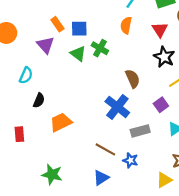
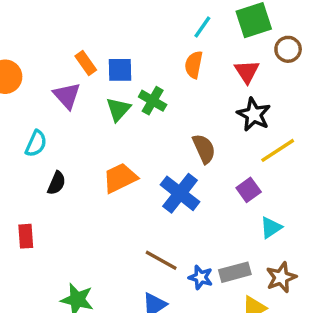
green triangle: (78, 54) -> (118, 109), turned 35
orange trapezoid: (61, 122) -> (120, 178), moved
gray rectangle: (140, 131) -> (235, 272), moved

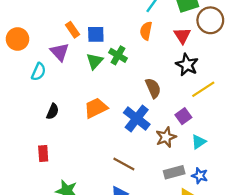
brown circle: (288, 49) -> (210, 20), size x1.5
cyan semicircle: (36, 144) -> (39, 72), moved
red rectangle: (26, 236) -> (43, 154), moved
blue star: (201, 277) -> (200, 176), moved
brown star: (281, 277) -> (166, 137), moved

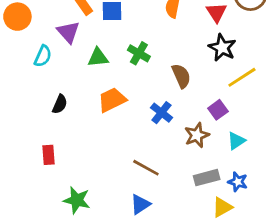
green cross: (118, 55) -> (139, 53), moved
green triangle: (95, 61) -> (98, 58), moved, turned 42
blue cross: (137, 118) -> (161, 113), size x0.7

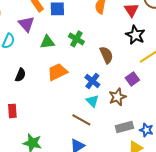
cyan triangle: (236, 141) -> (92, 101), moved, turned -40

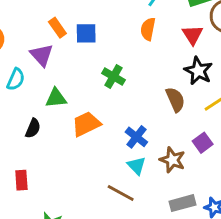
green triangle: (47, 42) -> (56, 98), moved
brown semicircle: (106, 55) -> (175, 100), moved
purple square: (132, 79) -> (203, 143), moved
brown star: (117, 97) -> (172, 160), turned -30

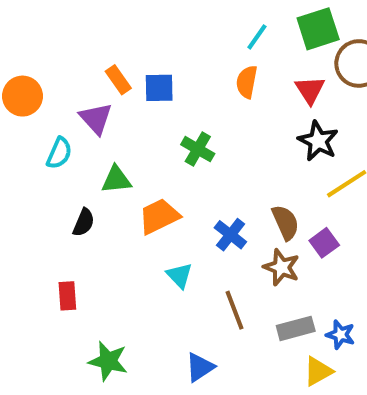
brown semicircle: (175, 100) -> (285, 222), moved
cyan triangle: (136, 166) -> (179, 275), moved
brown line: (121, 193) -> (235, 310), moved, turned 40

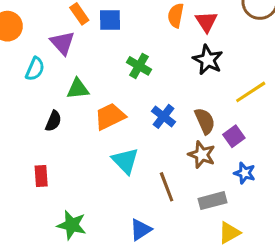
red triangle: (310, 90) -> (206, 22), moved
black star: (318, 141) -> (208, 60), moved
blue cross: (230, 235) -> (163, 116), moved
cyan triangle: (179, 275) -> (125, 161), size x1.4
blue star: (341, 335) -> (245, 173), moved

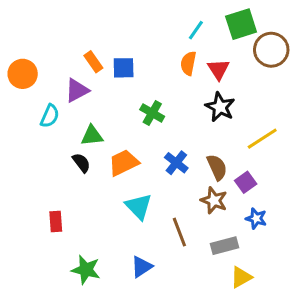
purple triangle: (63, 43) -> (77, 90), turned 44
black semicircle: (53, 121) -> (81, 163), moved, turned -60
blue triangle: (141, 230) -> (142, 267), moved

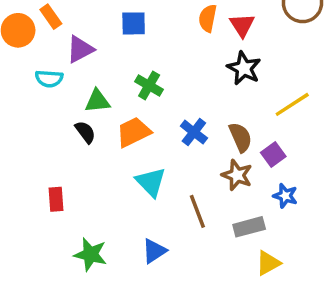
orange rectangle: (93, 62) -> (51, 17), moved
green cross: (152, 113) -> (149, 85), moved
cyan semicircle: (50, 116) -> (49, 79), turned 70

